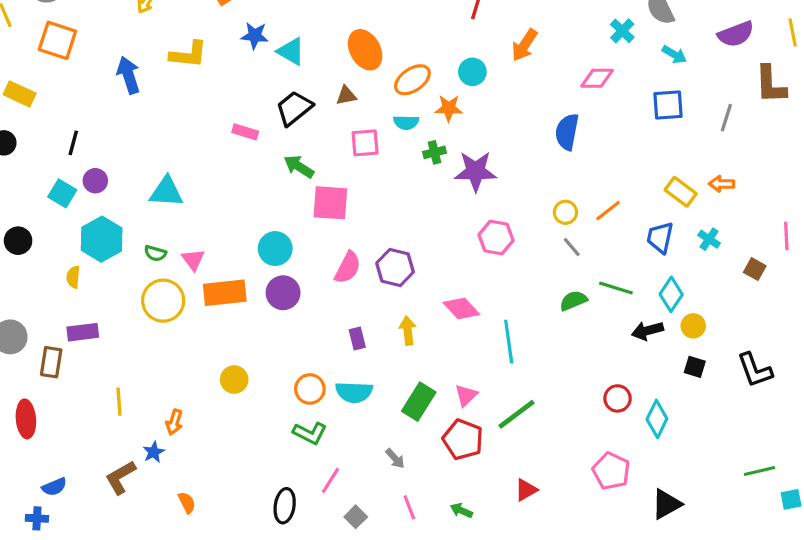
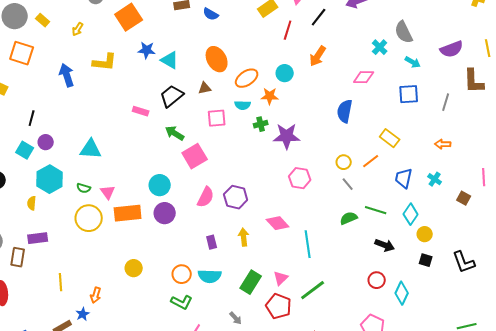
yellow rectangle: (681, 192) -> (390, 138), moved
pink square: (330, 203) -> (195, 156), turned -35
black arrow: (647, 331) -> (385, 245), moved, turned -144

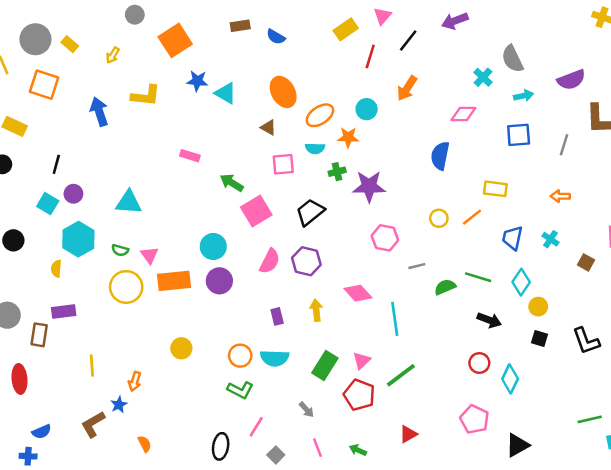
cyan arrow: (413, 62) -> (523, 96), turned -42
brown triangle: (205, 88) -> (268, 128), turned 40
black trapezoid: (172, 96) -> (310, 212), moved
yellow rectangle: (390, 138) -> (495, 189), turned -30
gray line: (348, 184) -> (417, 266), moved, turned -64

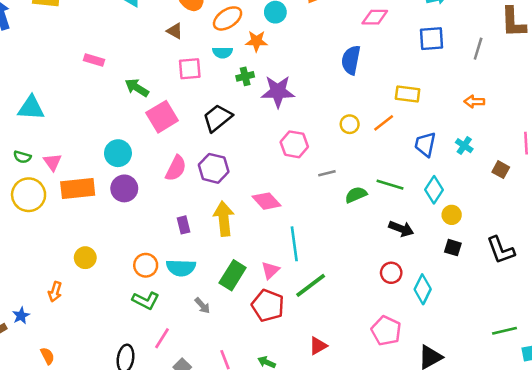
yellow arrow: (316, 310) -> (224, 219), size x1.5
cyan line: (395, 319) -> (294, 244), moved
orange arrow: (135, 381) -> (55, 292), moved
gray arrow: (306, 410) -> (202, 306), moved

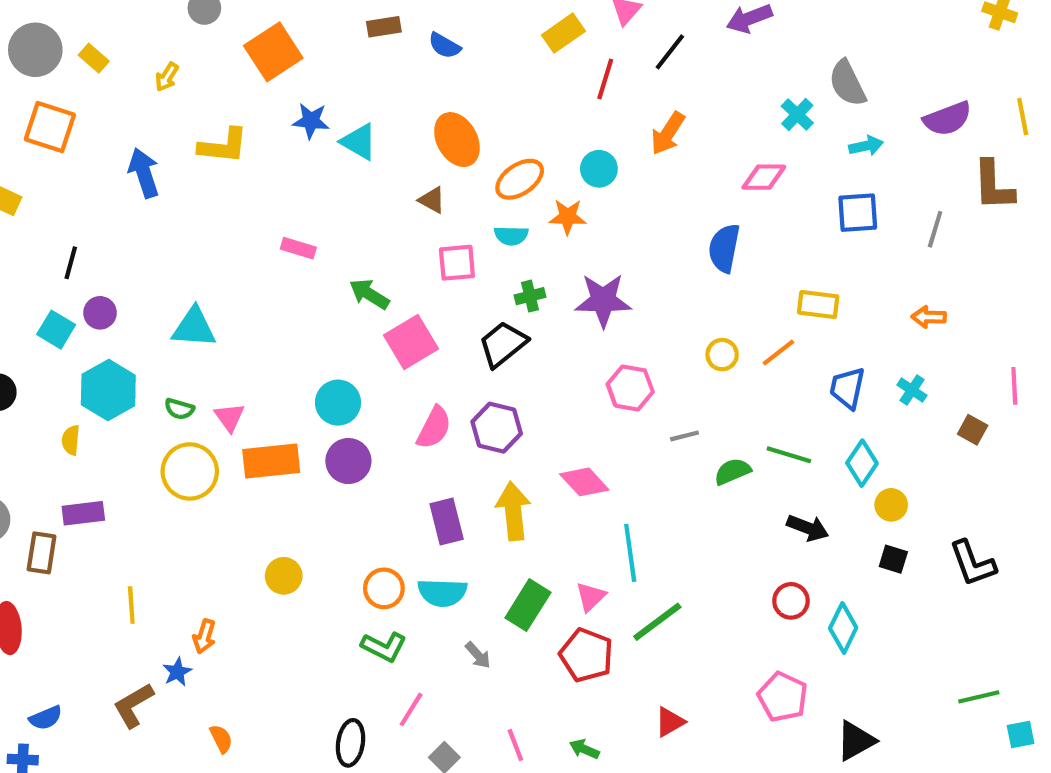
green cross: (245, 76) -> (530, 296), moved
purple rectangle: (183, 225) -> (447, 522), size x1.5
orange arrow: (55, 292) -> (204, 636), moved

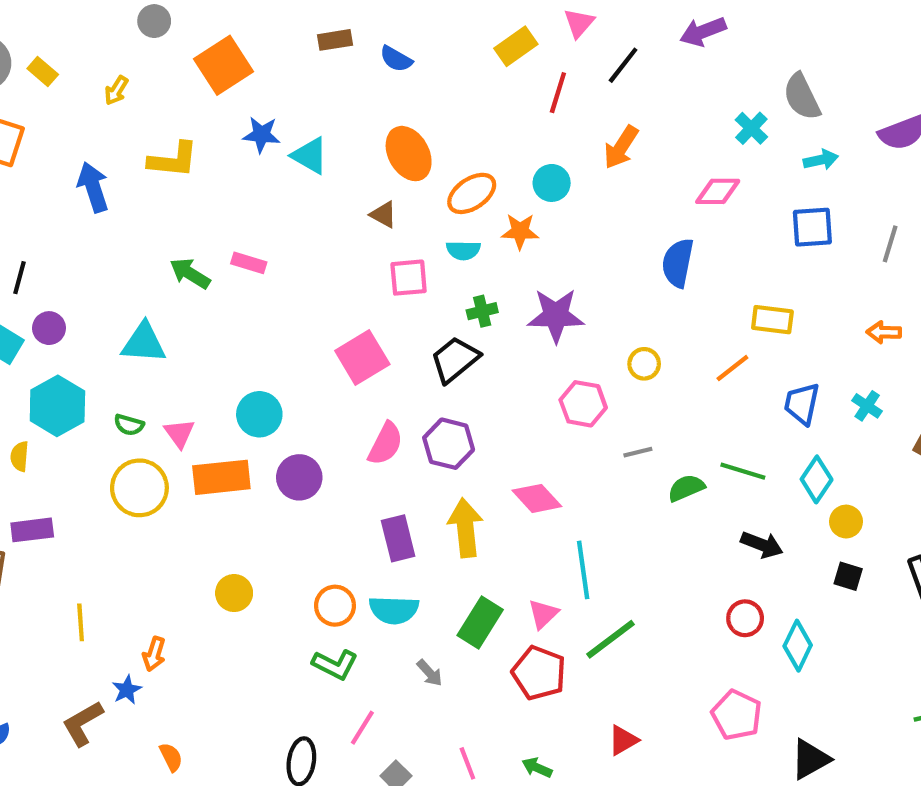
green arrow: (369, 294) -> (190, 273), moved
yellow circle: (722, 355) -> (644, 364), moved
cyan circle: (338, 403) -> (259, 414), moved

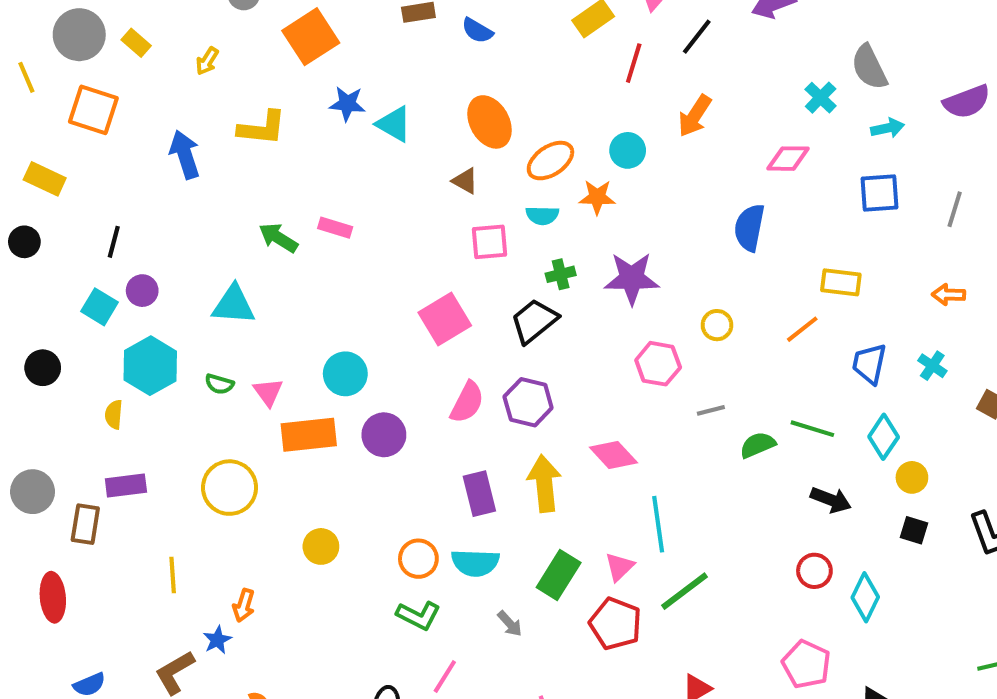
yellow circle: (139, 488) -> (230, 488), moved

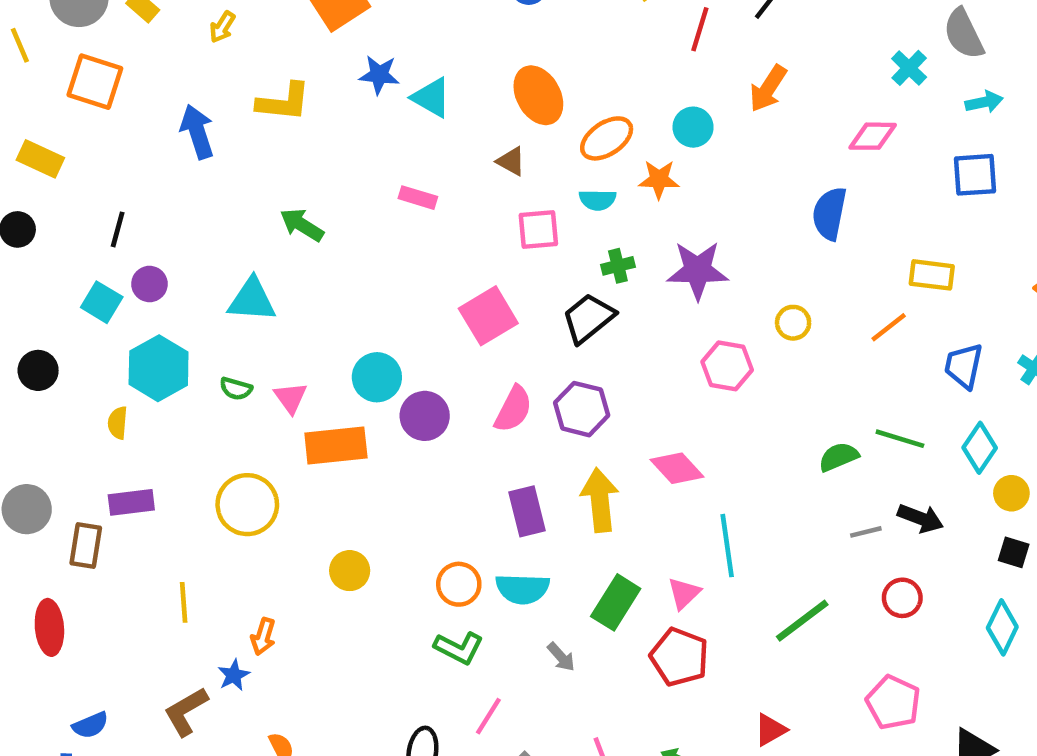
pink rectangle: (335, 228) -> (418, 198), moved
gray line: (711, 410) -> (866, 532), moved
purple circle: (384, 435) -> (425, 416), moved
green line: (684, 591) -> (802, 621), moved
cyan diamond: (865, 597) -> (1002, 627), moved

